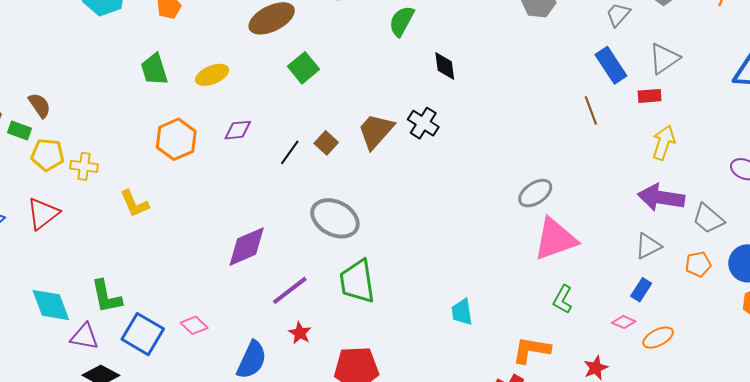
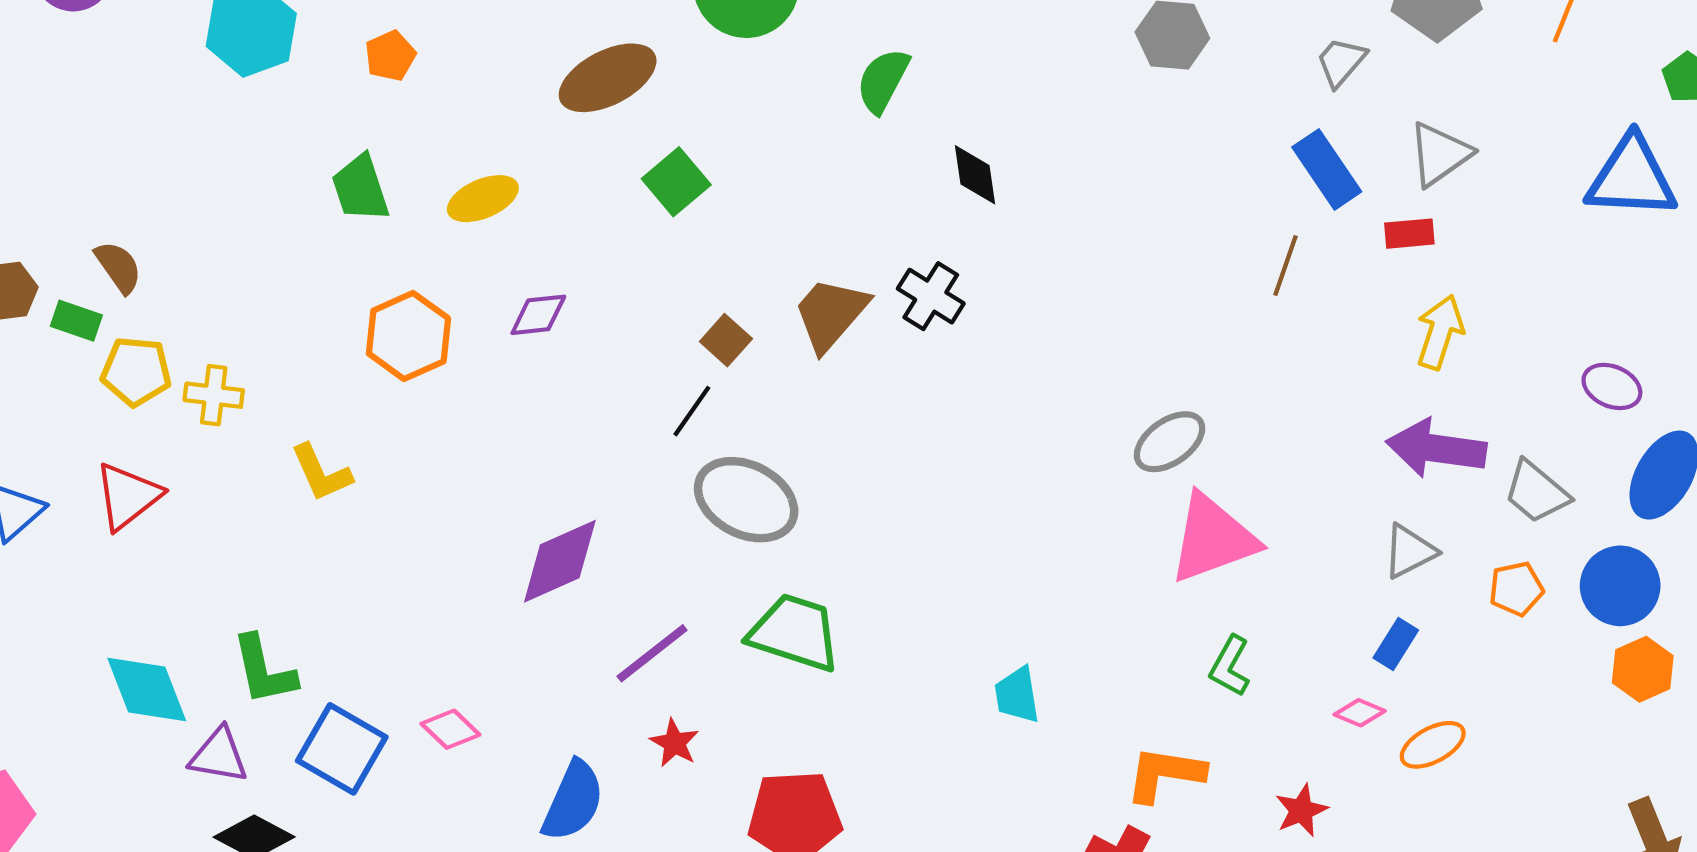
brown line: (591, 110) -> (1286, 266), turned 40
black line: (290, 152) -> (692, 411), moved
green trapezoid: (357, 281) -> (795, 633), turned 117

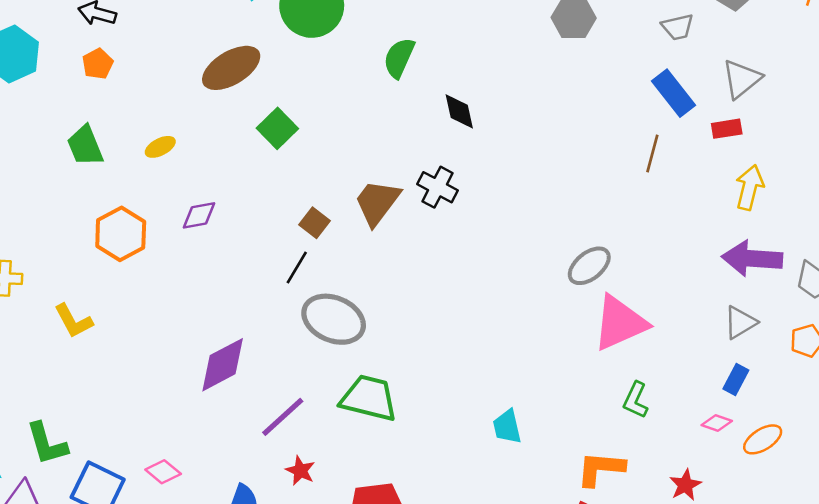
gray trapezoid: (1341, 62) -> (678, 27), turned -140
yellow ellipse: (483, 199) -> (160, 147), size x0.7

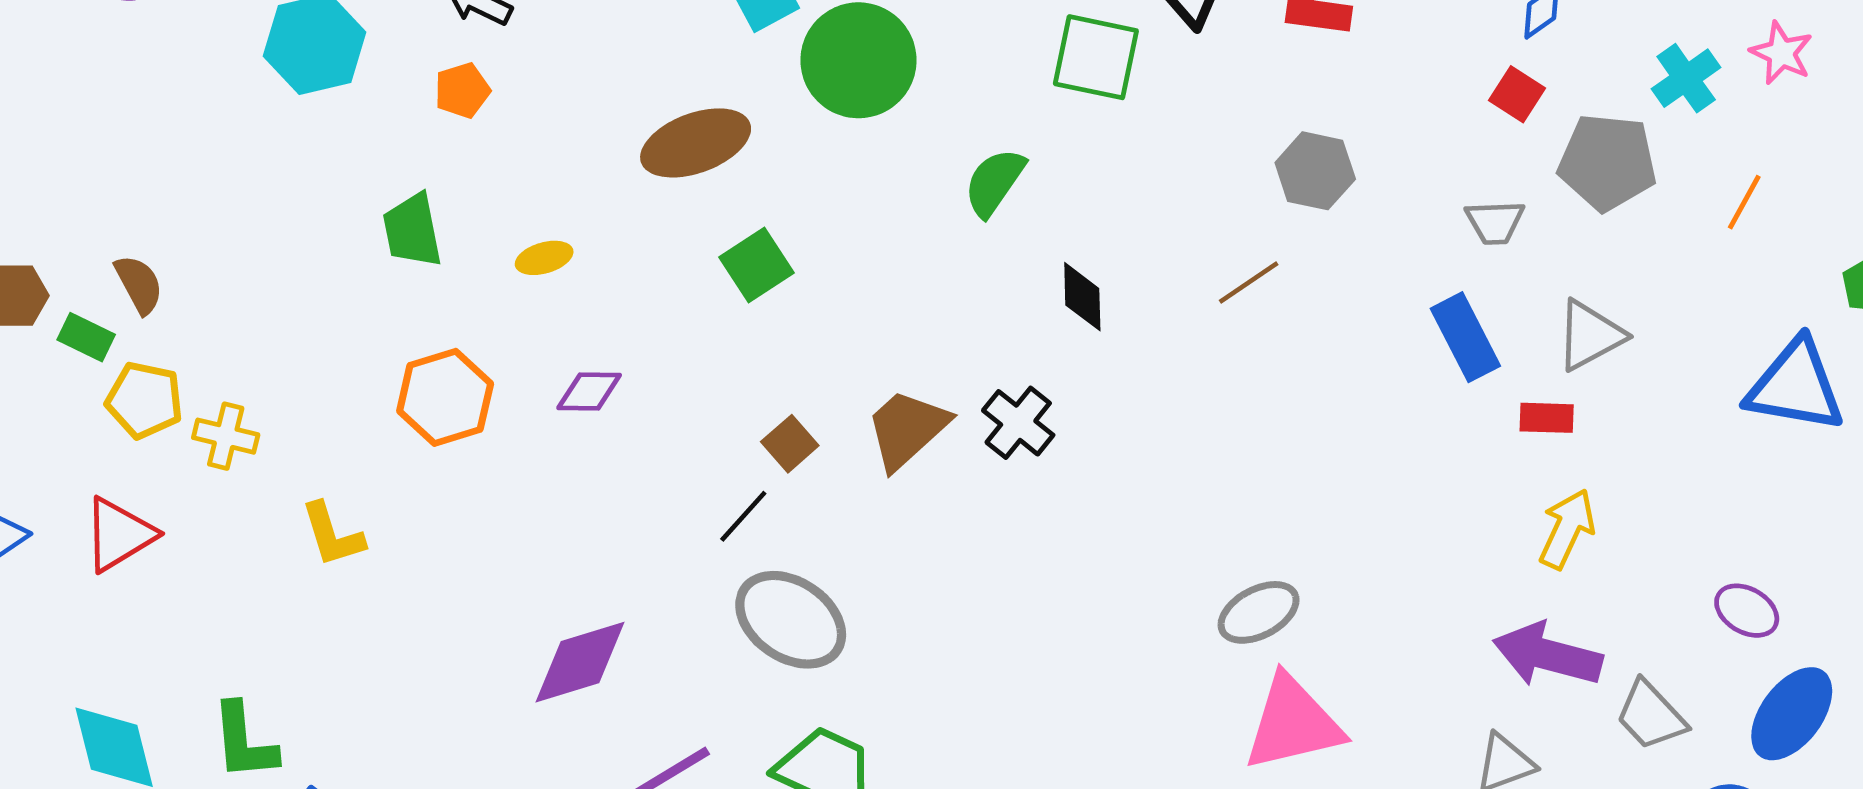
brown line: (652, 153) -> (1249, 283), moved, turned 30

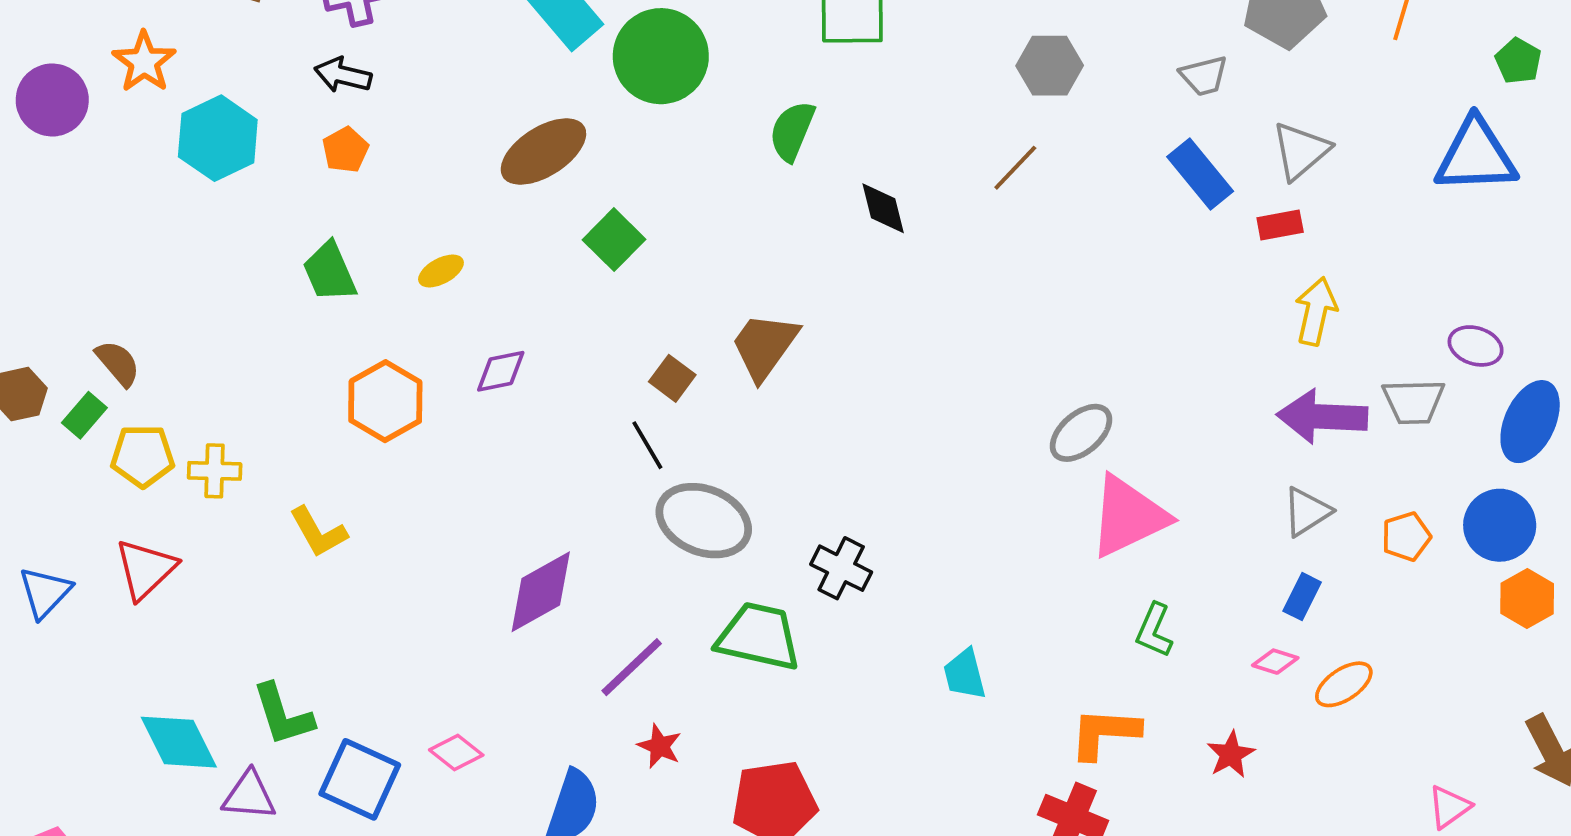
green rectangle: (86, 337) -> (84, 415), turned -63
black cross: (1018, 423) -> (841, 568), moved
black line: (743, 516) -> (647, 445), turned -60
gray trapezoid: (1651, 715) -> (1414, 402), moved, turned -36

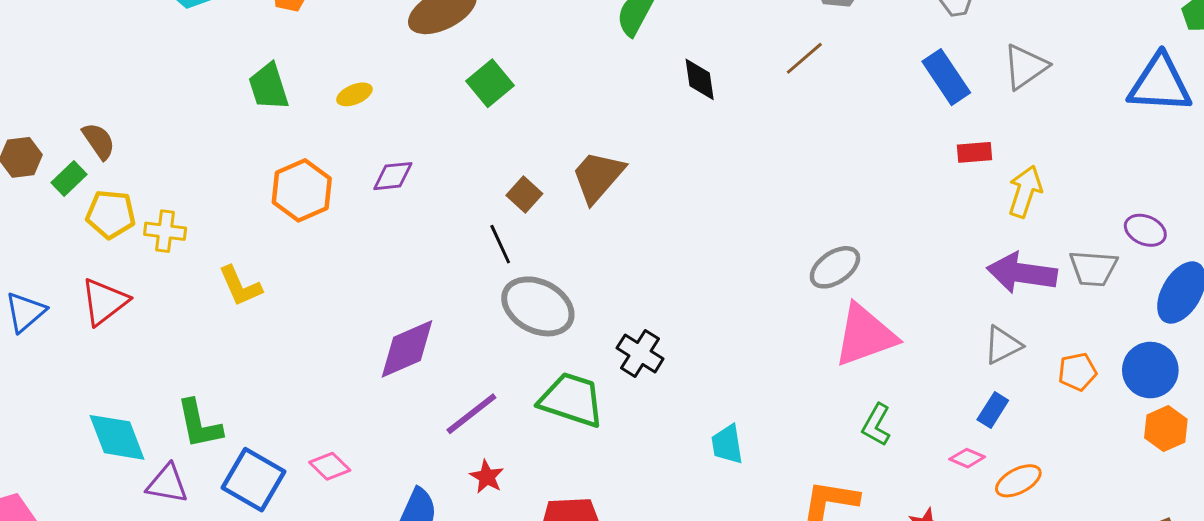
red rectangle: (1280, 225) -> (975, 152), moved

